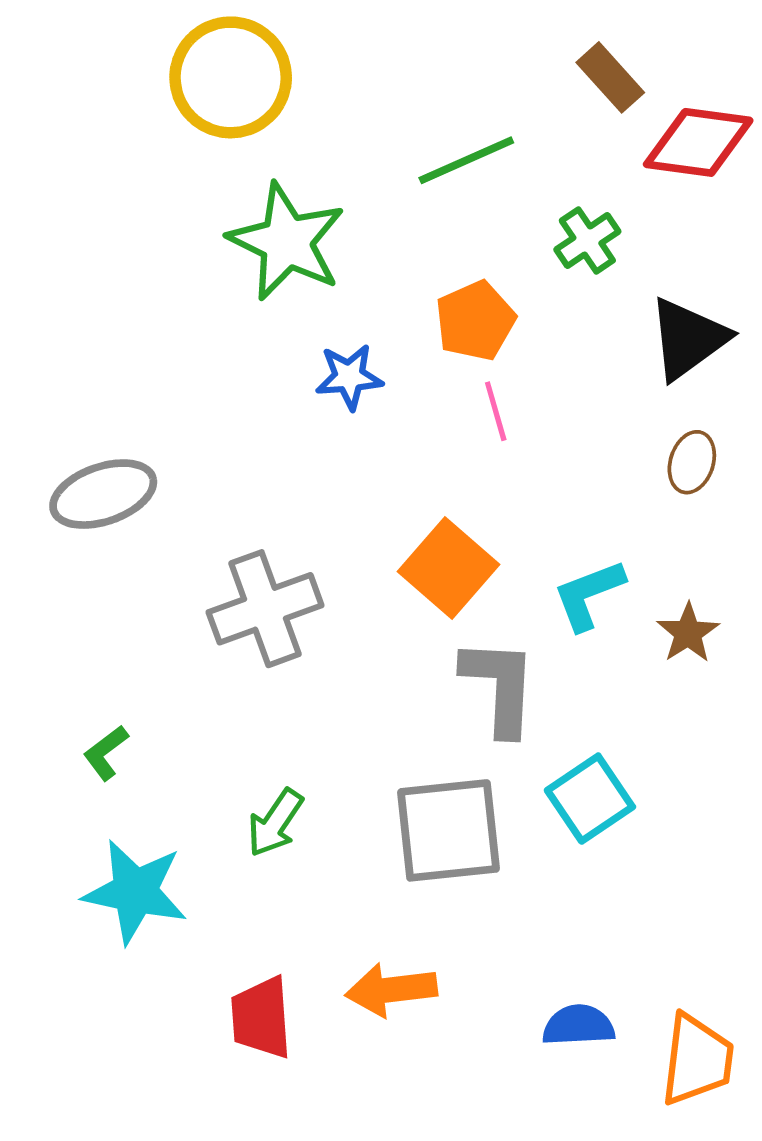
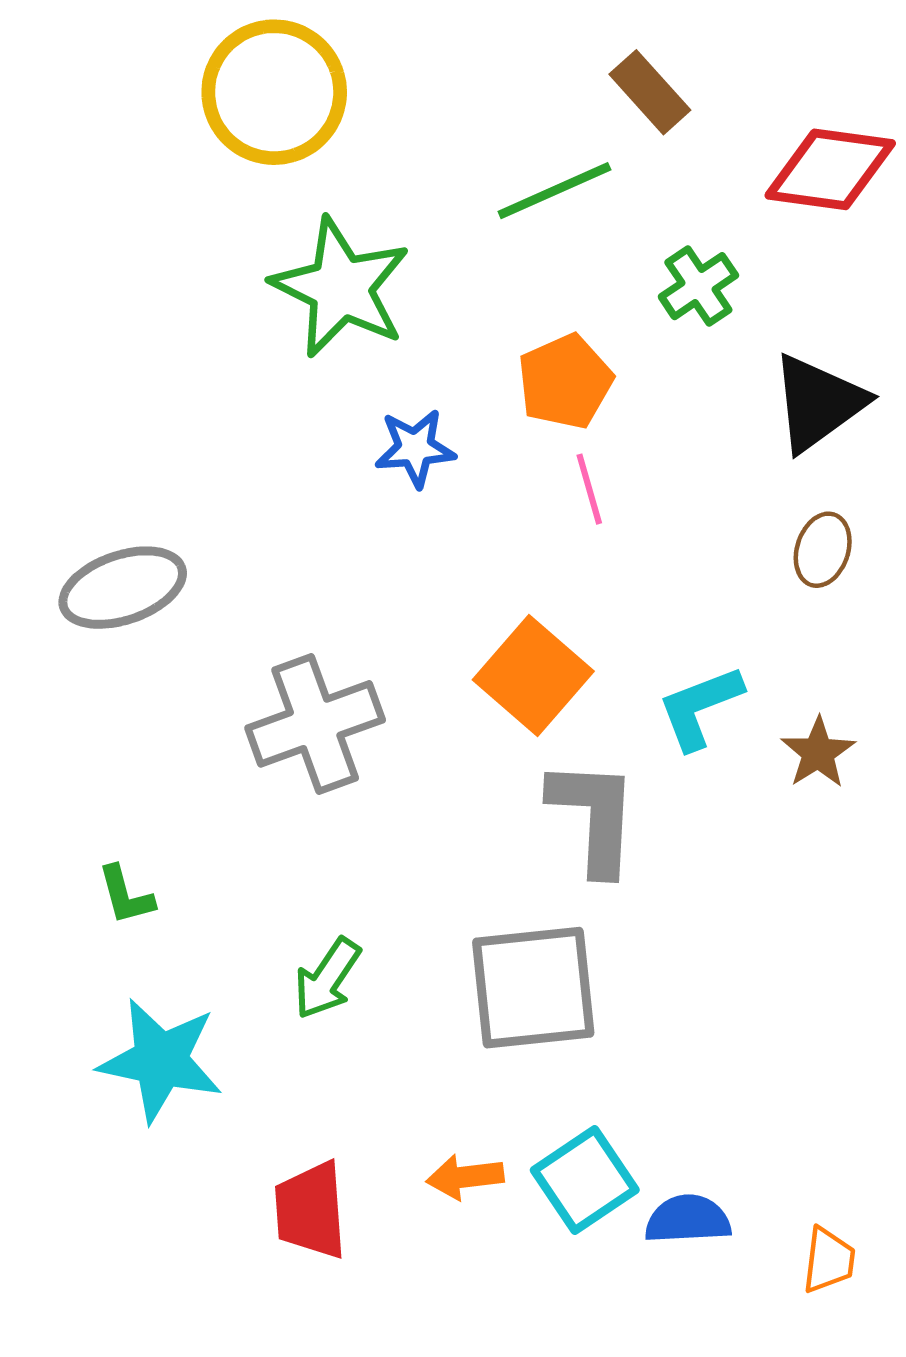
brown rectangle: (610, 77) -> (650, 92), moved
green L-shape: (106, 753) -> (126, 895), turned -68
cyan square: (590, 799) -> (585, 1180), moved
orange arrow: (391, 990) -> (465, 1177), size x0.7
orange trapezoid: (697, 1060) -> (829, 1260), size x0.6

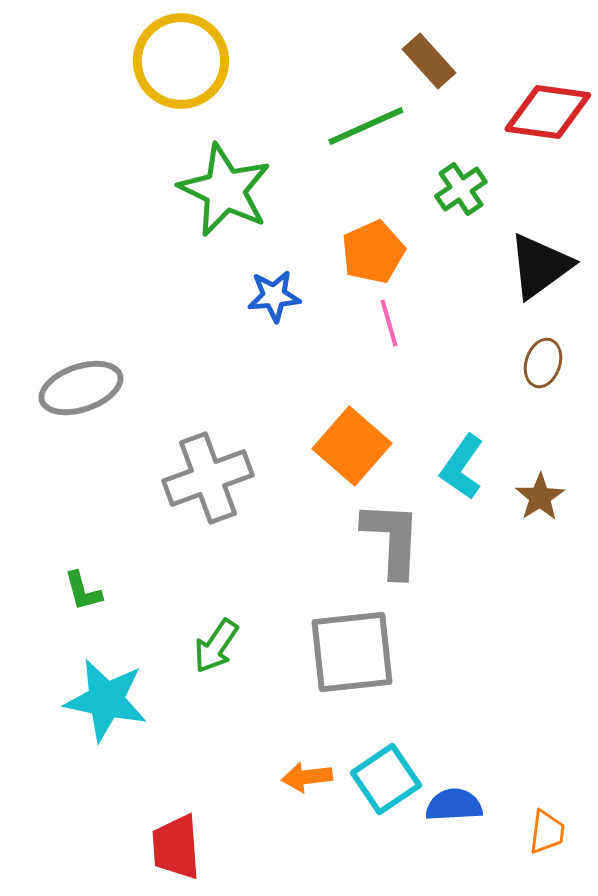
cyan L-shape: (700, 707) -> (462, 467), turned -34
red trapezoid: (311, 1210) -> (176, 847), moved

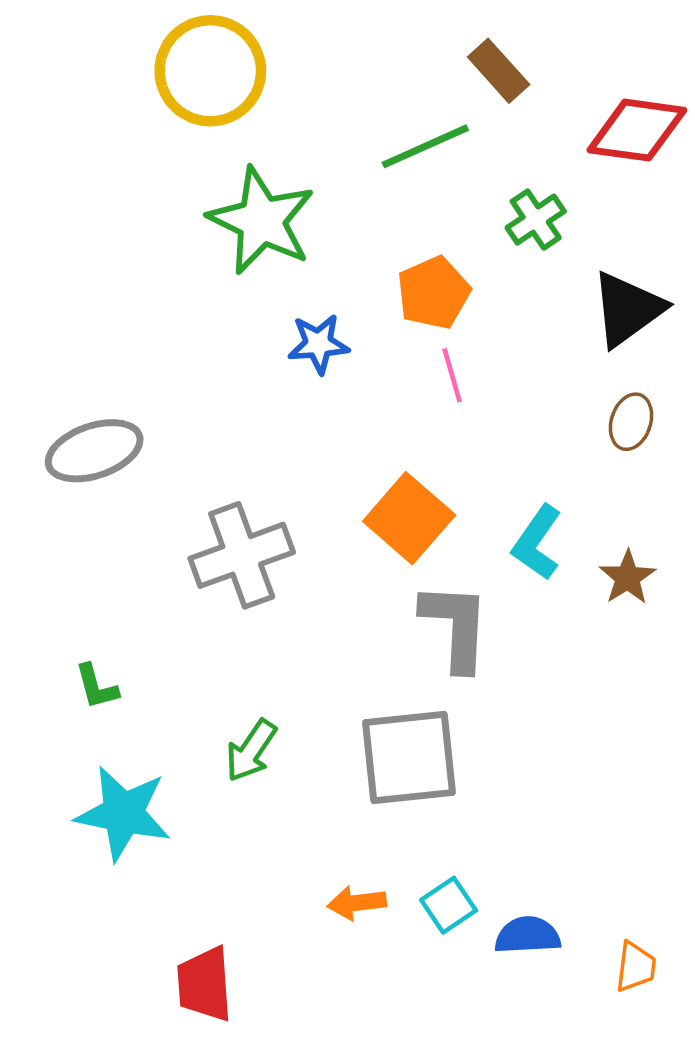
cyan square: (386, 779) -> (449, 905), size x0.7

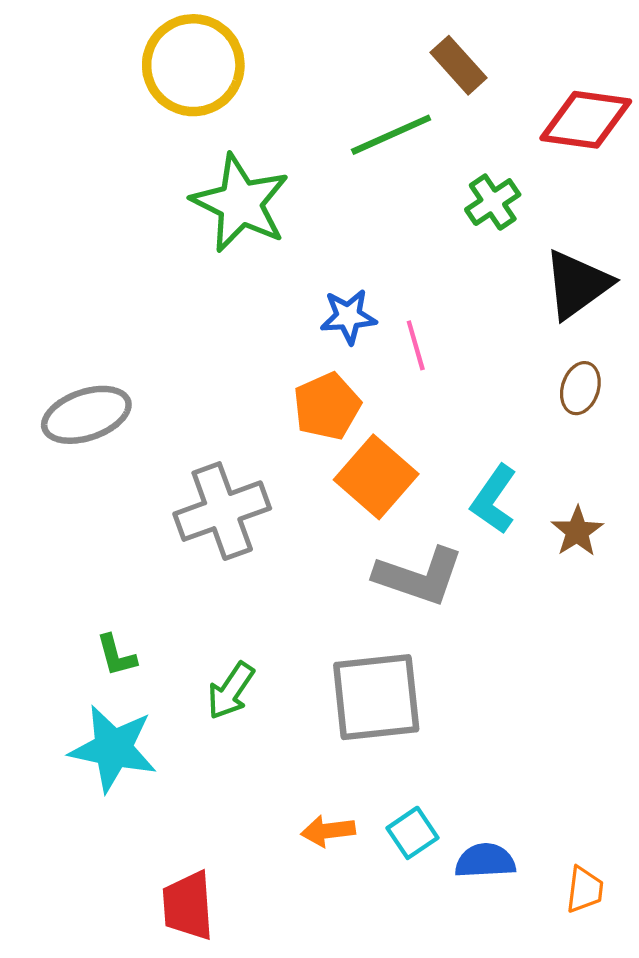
orange pentagon: (433, 293) -> (327, 406), moved
blue star: (318, 344) -> (348, 316), moved
gray L-shape: (456, 626) -> (419, 576), turned 106
green L-shape: (96, 687) -> (116, 655), moved

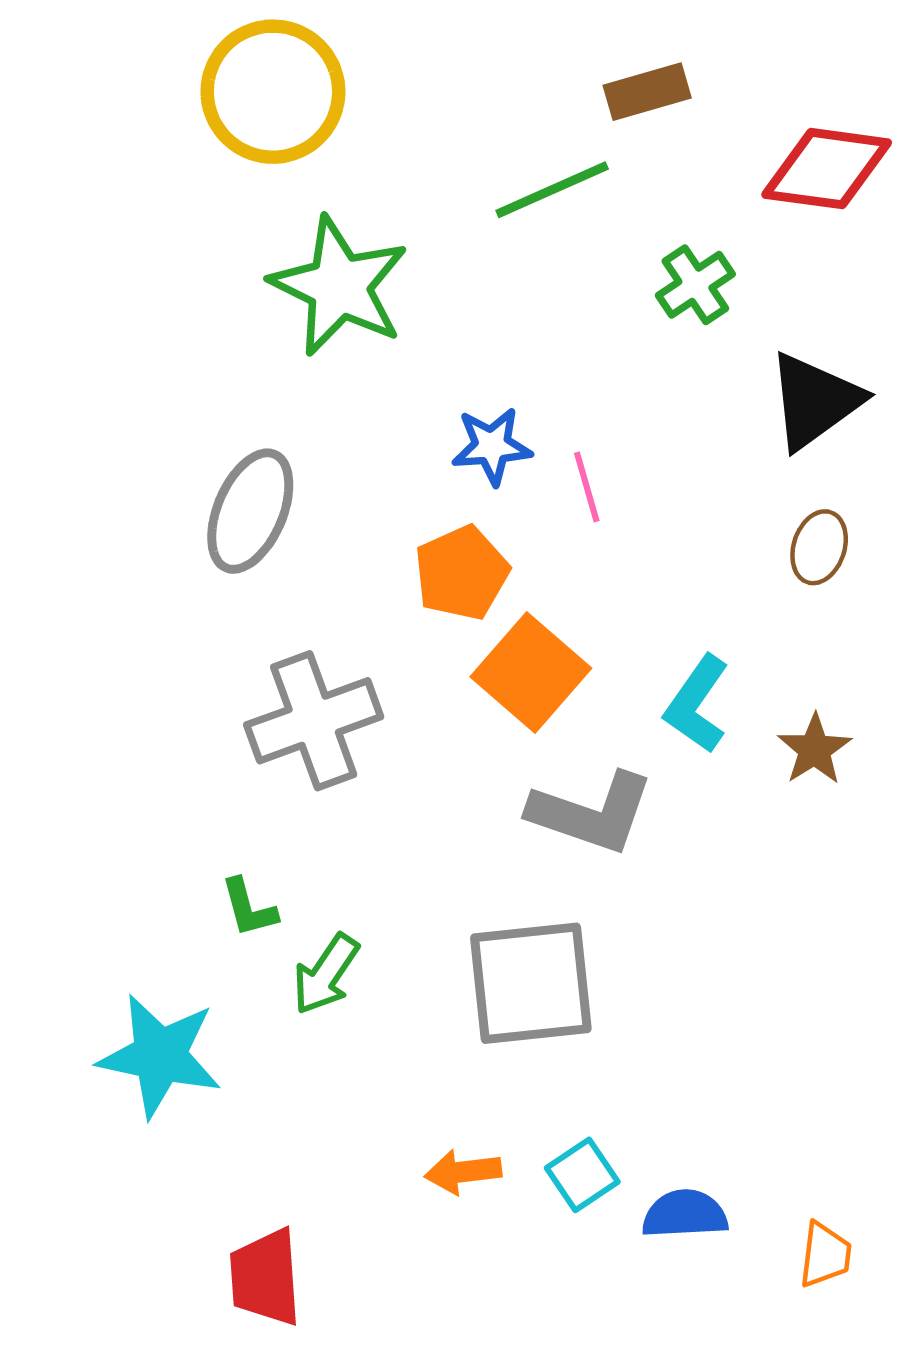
brown rectangle: (458, 65) -> (647, 92), turned -64
gray ellipse: (86, 415) -> (250, 511), moved, turned -48
green L-shape: (116, 655) -> (249, 908), moved

